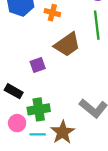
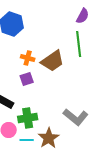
orange cross: (52, 13) -> (28, 58), moved

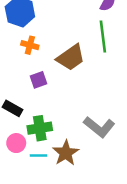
orange cross: (28, 58) -> (30, 45), moved

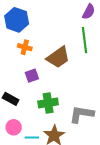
gray L-shape: (99, 127) -> (82, 114), turned 150
green cross: (40, 128) -> (48, 103), moved

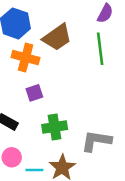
orange cross: (25, 47) -> (26, 58), size x1.5
brown trapezoid: (58, 57) -> (57, 37), moved

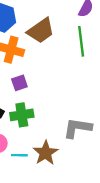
green cross: (55, 127) -> (22, 115), moved

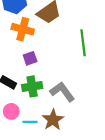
green line: (81, 41) -> (83, 43), moved
gray L-shape: (78, 128) -> (62, 92), moved, turned 45

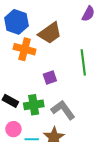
purple square: (30, 58) -> (50, 78), moved

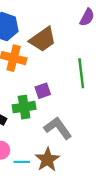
green cross: (34, 105) -> (24, 107), moved

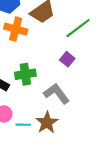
green line: (81, 73) -> (78, 28), moved, turned 60
purple square: (43, 91) -> (67, 59), moved, turned -32

